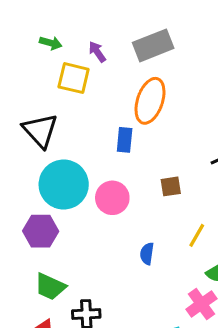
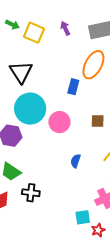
green arrow: (51, 43) -> (12, 25), moved
yellow square: (74, 78) -> (34, 33), moved

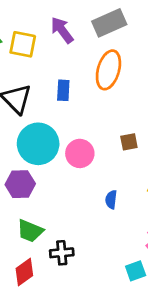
purple arrow: (65, 28) -> (62, 30), size x1.5
blue rectangle: (73, 87) -> (63, 90), moved

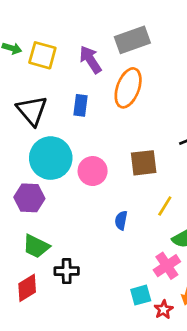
purple arrow: (62, 30) -> (90, 60), moved
brown square: (129, 142) -> (144, 163), size x1.5

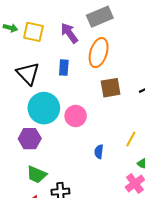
brown square: (144, 163) -> (111, 88), moved

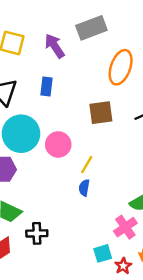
orange ellipse: (99, 53) -> (121, 67), moved
yellow line: (131, 139) -> (87, 165), moved

